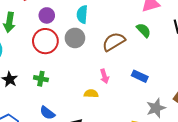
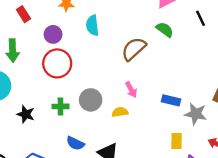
gray circle: (75, 38) -> (91, 100), moved
blue rectangle: (140, 76) -> (171, 100), moved
gray star: (156, 108) -> (196, 114), turned -30

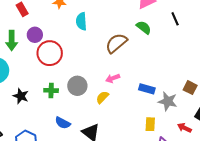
purple circle: (53, 34) -> (35, 35), moved
pink arrow: (131, 90) -> (113, 78), turned 96
yellow semicircle: (120, 112) -> (102, 97), turned -40

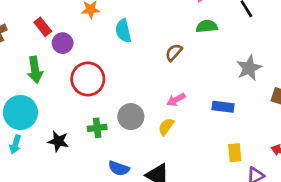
green semicircle: (144, 27) -> (207, 26), turned -35
purple circle: (35, 35) -> (63, 43), moved
brown semicircle: (116, 43) -> (174, 52), size x0.6
gray star: (168, 101) -> (249, 68), moved, turned -30

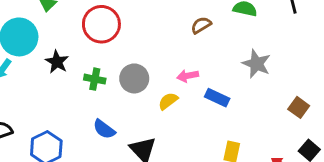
gray star: (249, 68) -> (256, 64), moved, turned 30
blue rectangle: (223, 107) -> (217, 98), moved
black star: (58, 141) -> (57, 62), moved

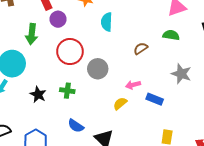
black star: (57, 62) -> (38, 94), moved
gray circle: (134, 78) -> (98, 69), moved

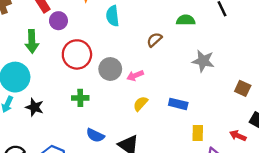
pink arrow: (133, 85) -> (135, 76), moved
black star: (38, 94) -> (35, 107), moved
blue rectangle: (155, 99) -> (178, 104), moved

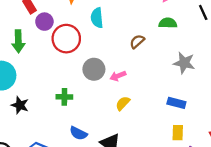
red circle: (77, 54) -> (66, 39), moved
blue rectangle: (178, 104) -> (176, 103), moved

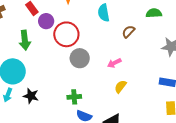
cyan semicircle: (97, 18) -> (104, 13), moved
gray circle: (94, 69) -> (80, 58), moved
green cross: (64, 97) -> (74, 97), moved

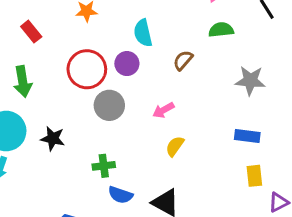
purple circle: (46, 21) -> (127, 64), moved
black star: (31, 96) -> (53, 139), moved

